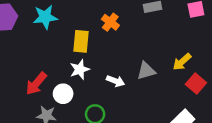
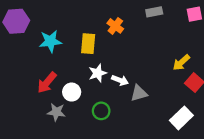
cyan star: (45, 17) -> (50, 41), moved
white star: (80, 69) -> (98, 73), moved
gray triangle: (146, 71) -> (139, 93), moved

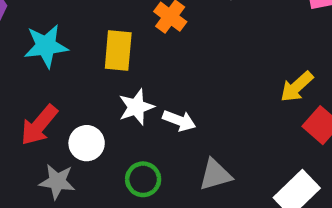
gray triangle: (139, 93) -> (215, 175), moved

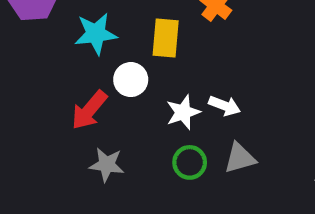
white star: (136, 107) -> (183, 112), moved
white circle: (87, 143) -> (131, 80), moved
gray triangle: (215, 175) -> (240, 158), moved

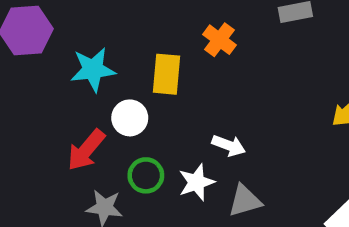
white star: (183, 112) -> (196, 182), moved
green circle: (190, 162) -> (146, 175), moved

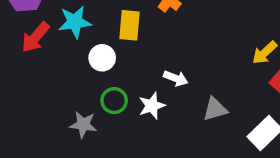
red arrow: (86, 150) -> (35, 37), moved
gray triangle: (245, 201) -> (215, 109), moved

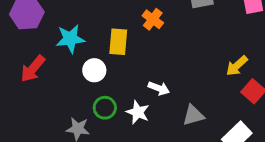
red arrow: (35, 37) -> (33, 69), moved
white star: (152, 106) -> (138, 112), turned -30

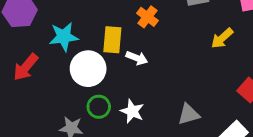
yellow arrow: (237, 66) -> (222, 38), moved
white circle: (94, 70) -> (88, 69), size x1.5
white arrow: (159, 88) -> (137, 58), moved

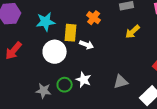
cyan star: (64, 37) -> (46, 22), moved
yellow arrow: (222, 38) -> (133, 32), moved
green circle: (99, 107) -> (65, 85), moved

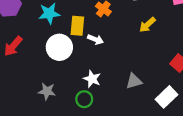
green circle: (65, 85) -> (84, 99), moved

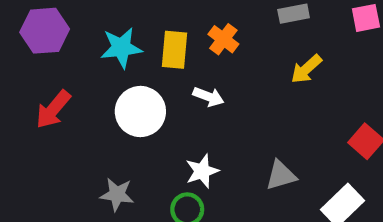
yellow rectangle: (77, 26) -> (174, 50), moved
white star: (92, 79) -> (202, 171), turned 30

